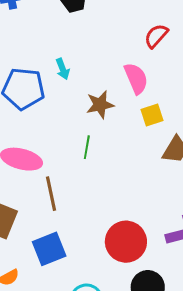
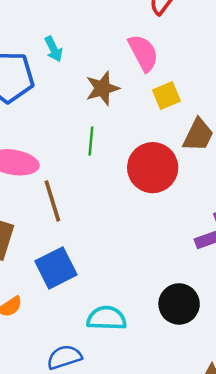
red circle: (126, 242) -> (153, 168), moved

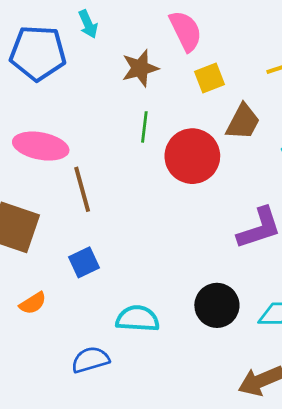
green line: (91, 141) -> (144, 127), moved
blue square: (56, 268) -> (84, 262), size x0.7

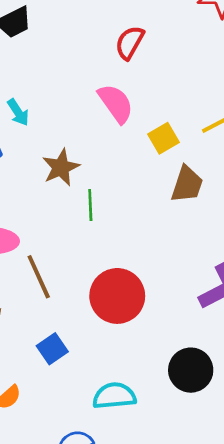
brown star: (140, 68) -> (61, 167), moved
yellow square: (210, 78) -> (164, 138), moved
red circle: (192, 156) -> (117, 296), moved

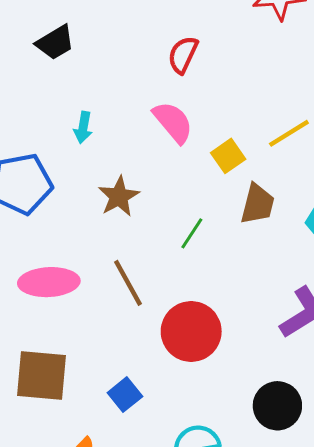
cyan arrow: (18, 112) -> (83, 127), moved, turned 48
green line: (90, 205) -> (192, 233), moved, turned 40
brown line: (39, 277) -> (128, 283), moved

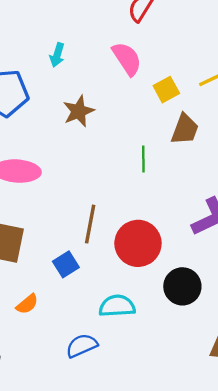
green line: (192, 233) -> (143, 159), moved, turned -40
brown line: (128, 283) -> (90, 224), moved, turned 33
red circle: (191, 331) -> (138, 243), moved

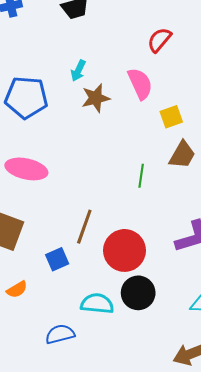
brown star: (79, 111) -> (96, 98), moved
black circle: (182, 286) -> (138, 293), moved

